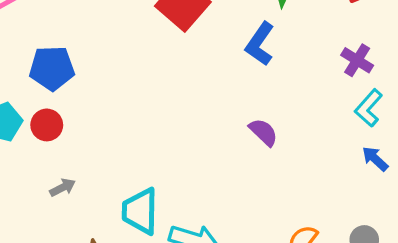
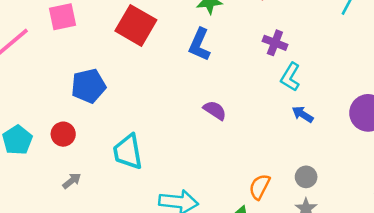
blue pentagon: (52, 68) -> (88, 86), moved
red circle: (47, 125) -> (63, 134), moved
cyan trapezoid: (140, 211) -> (128, 152), moved

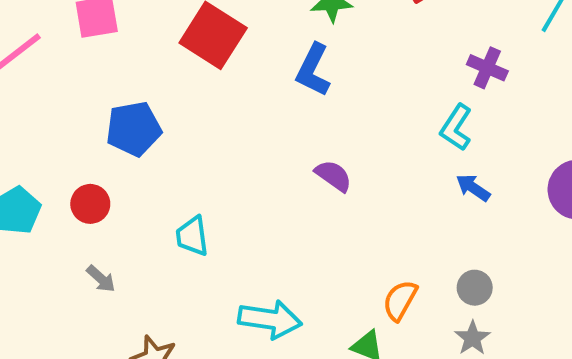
purple cross: (275, 43) -> (487, 68), moved
cyan trapezoid: (128, 152) -> (192, 236), size x0.7
gray arrow: (72, 181) -> (101, 279), turned 78

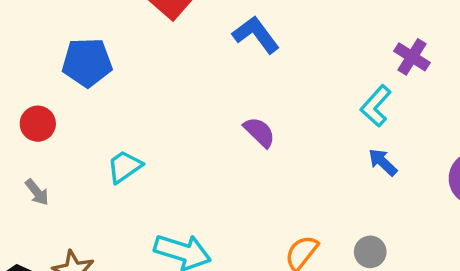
blue L-shape: (313, 70) -> (256, 35), turned 108
cyan trapezoid: (192, 236) -> (125, 167), turned 54

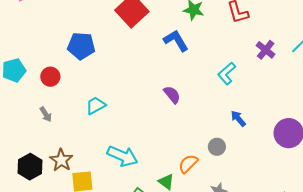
purple cross: (412, 57) -> (266, 50), moved
cyan L-shape: (376, 106) -> (227, 73), moved
gray circle: (370, 252) -> (217, 147), moved

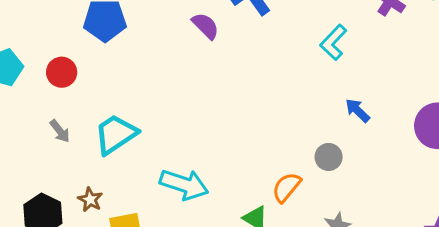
purple semicircle: (172, 95) -> (205, 26), moved
cyan trapezoid: (96, 106) -> (116, 134), moved, size x1.4
brown star: (61, 160) -> (90, 200), size x0.7

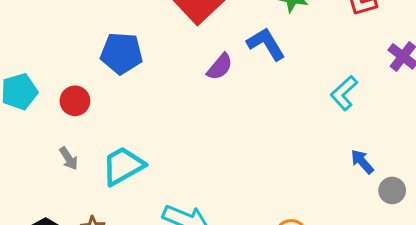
purple semicircle: (205, 26) -> (220, 67), turned 80
gray circle: (329, 157) -> (392, 190), moved

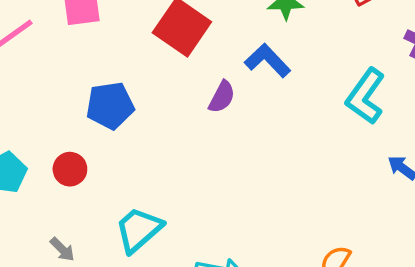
cyan L-shape: (344, 93) -> (365, 96), size x1.4
gray arrow: (69, 158) -> (62, 249), moved

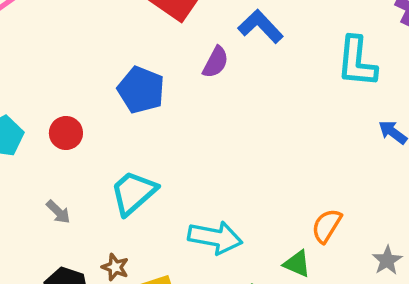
cyan L-shape: (365, 96) -> (357, 62), turned -30
blue pentagon: (110, 106) -> (141, 90), moved, turned 30

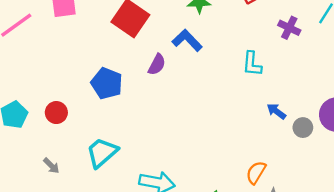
cyan L-shape: (357, 62) -> (252, 64), size x0.7
orange semicircle: (327, 226) -> (256, 172), moved

